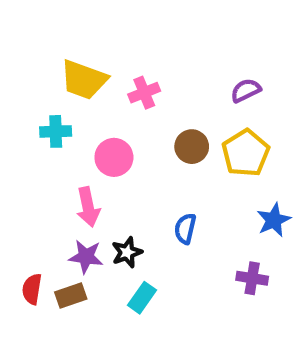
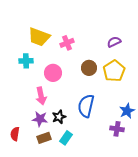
blue star: (274, 220) -> (127, 111), moved
blue semicircle: (185, 229) -> (86, 106), size x1.6
brown rectangle: (71, 296) -> (44, 138), moved

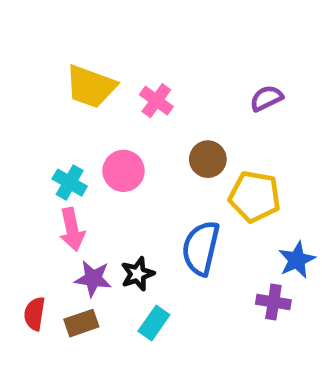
pink cross: (67, 43) -> (156, 101), turned -32
cyan cross: (26, 61) -> (70, 183), moved, turned 32
yellow pentagon: (114, 71) -> (255, 197), moved, turned -30
pink arrow: (41, 96) -> (72, 229), moved
brown rectangle: (44, 138) -> (81, 323), moved

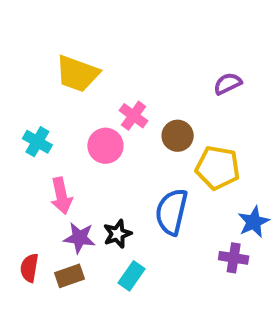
pink cross: (156, 101) -> (133, 116), moved
cyan cross: (70, 183) -> (37, 142), moved

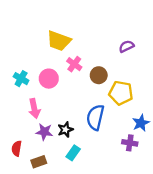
yellow trapezoid: (77, 74) -> (59, 41), moved
pink circle: (105, 146) -> (49, 79), moved
brown rectangle: (69, 276) -> (39, 162), moved

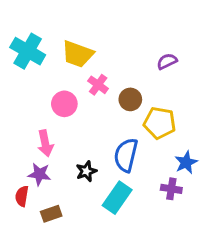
cyan cross: (21, 79) -> (28, 51), moved, size x1.6
purple star: (44, 132) -> (39, 174), moved
cyan rectangle: (73, 153) -> (117, 198), moved, size x1.5

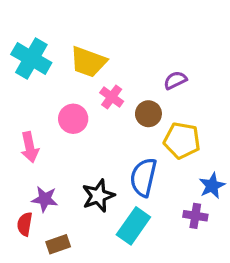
purple semicircle: (167, 61) -> (175, 80), moved
pink arrow: (45, 143) -> (30, 147), moved
black star: (86, 171) -> (98, 196), size x1.4

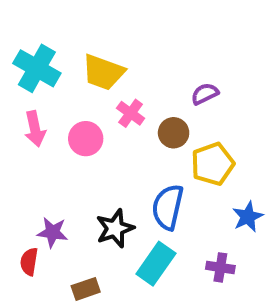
yellow pentagon: (182, 141) -> (213, 164), turned -30
pink arrow: (30, 147) -> (35, 129), moved
purple cross: (195, 216) -> (220, 267), moved
brown rectangle: (58, 244) -> (86, 289), moved

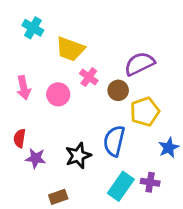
cyan cross: (37, 68) -> (33, 28), moved, size x0.7
purple semicircle: (205, 94) -> (139, 64), size x1.6
red semicircle: (29, 262) -> (20, 138), moved
cyan rectangle: (156, 264) -> (121, 186), moved

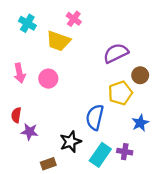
pink cross: (89, 77) -> (74, 19), moved
brown circle: (118, 90) -> (140, 75), moved
black star: (78, 156) -> (70, 142), moved

